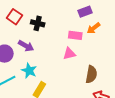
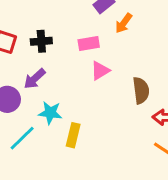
pink rectangle: (75, 35) -> (89, 43), moved
purple arrow: (26, 46) -> (35, 79), turned 126

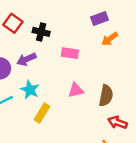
pink rectangle: (89, 43) -> (70, 53), moved
pink triangle: (100, 71) -> (76, 90), moved

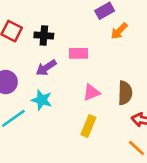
purple arrow: (26, 59) -> (46, 68), moved
yellow rectangle: (42, 113) -> (88, 126), moved

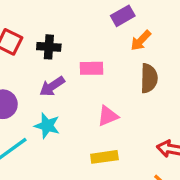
brown semicircle: (125, 93) -> (149, 78), moved
yellow rectangle: (88, 126) -> (104, 157), turned 60

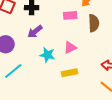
pink rectangle: (91, 68) -> (70, 15), moved
cyan star: (47, 126) -> (47, 55), moved

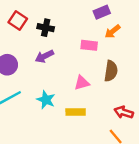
brown semicircle: (94, 23) -> (111, 71), moved
cyan star: (47, 55) -> (46, 100), moved

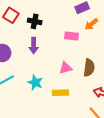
purple arrow: (44, 56) -> (34, 46), turned -63
brown semicircle: (111, 71) -> (89, 68), moved

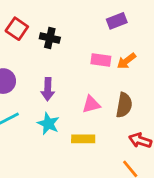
orange arrow: (91, 24) -> (126, 61), moved
purple arrow: (34, 46) -> (48, 89), moved

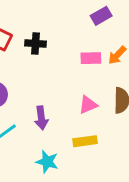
purple arrow: (48, 89) -> (41, 118), moved
cyan star: (48, 124) -> (47, 162), moved

